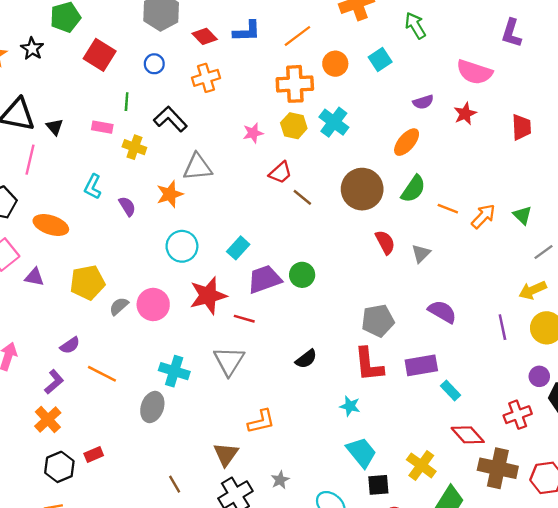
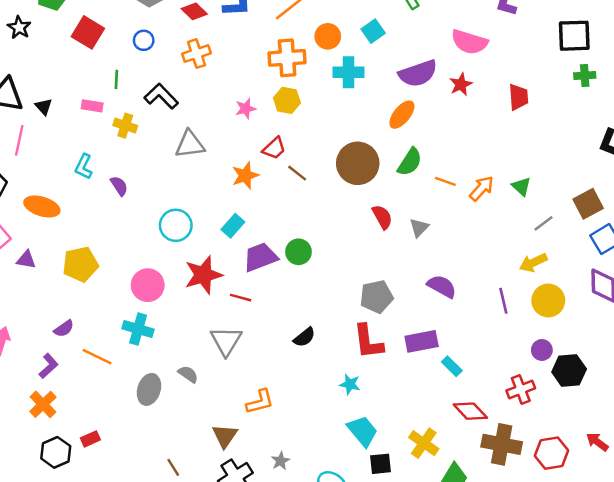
purple semicircle: (423, 102) -> (418, 73), size x1.8
cyan cross: (334, 122) -> (349, 72), moved, turned -36
orange star: (170, 194) -> (245, 175), moved
gray semicircle: (119, 306) -> (188, 374), moved, turned 78
cyan cross: (174, 371) -> (138, 329), moved

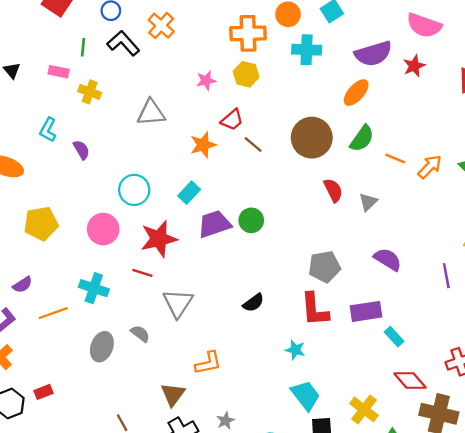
orange cross: (197, 54) -> (161, 26), turned -32
black L-shape: (161, 96) -> (123, 43), moved
pink circle: (148, 285) -> (103, 229), moved
red line: (241, 298) -> (142, 273), moved
orange line: (97, 357) -> (53, 313), turned -48

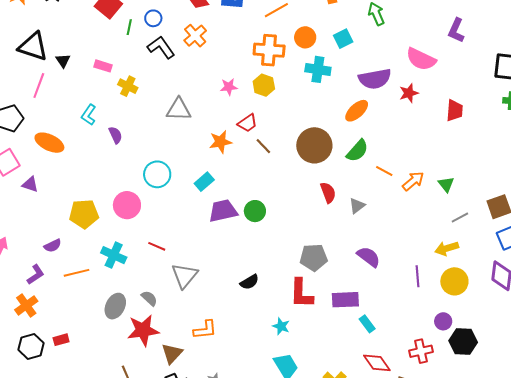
green line: (83, 47) -> (129, 27), moved
yellow pentagon: (41, 224) -> (84, 214), moved
red star: (159, 239) -> (143, 330), moved

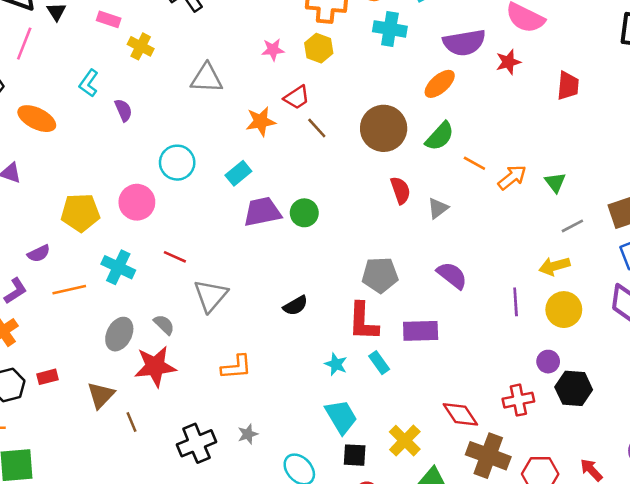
cyan rectangle: (367, 324) -> (379, 363), moved
brown triangle: (172, 353) -> (101, 395), moved

